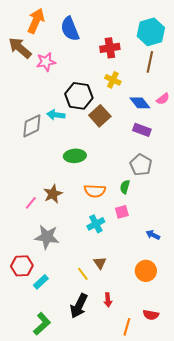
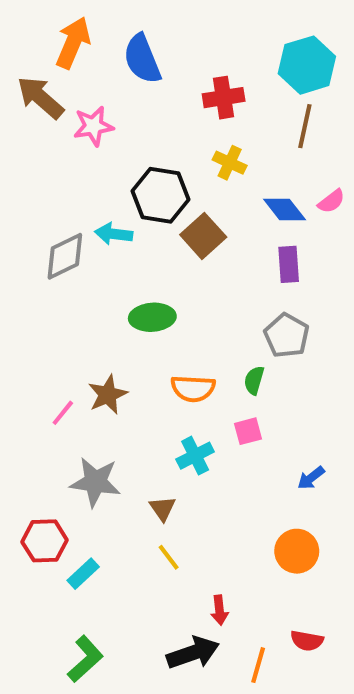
purple rectangle: (142, 130) -> (289, 264), turned 66
blue arrow: (153, 235) -> (311, 478), turned -64
brown triangle: (100, 263) -> (162, 508), moved
black arrow: (79, 306) -> (193, 653), moved, turned -135

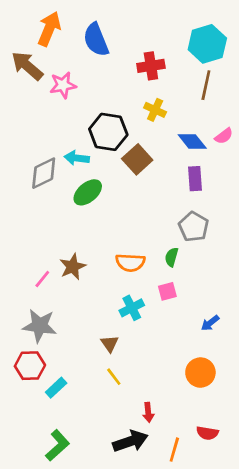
green ellipse: (152, 317) -> (88, 192), moved, turned -36
gray star: (95, 482) -> (40, 326), moved

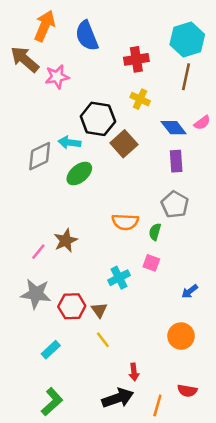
orange semicircle: (130, 263) -> (125, 222), moved
pink square: (167, 291) -> (151, 263), turned 35
red hexagon: (30, 366) -> (72, 306), moved

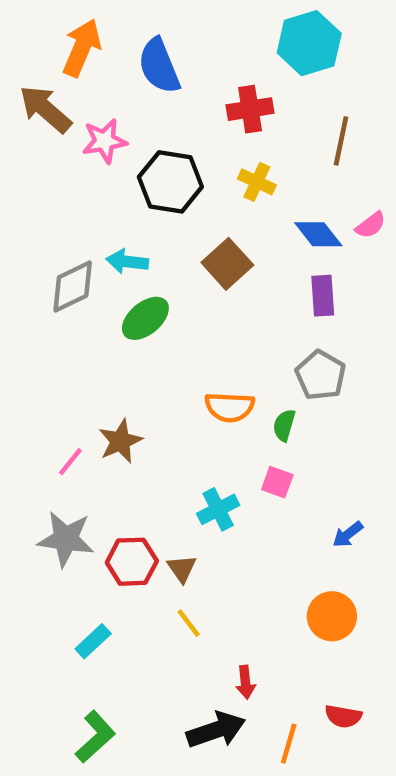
cyan hexagon: (187, 40) -> (309, 43), moved
black hexagon: (98, 119) -> (170, 182), moved

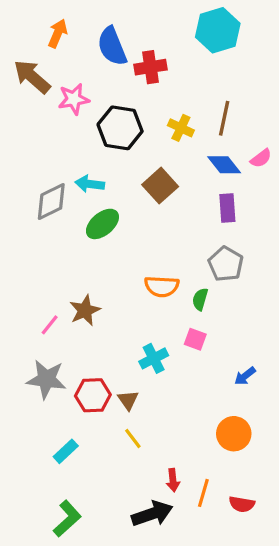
orange arrow: (82, 48) -> (58, 33), size x0.7
red cross: (250, 109) -> (150, 67), moved
brown line: (341, 141) -> (224, 118), moved
orange line: (289, 744) -> (203, 493), moved

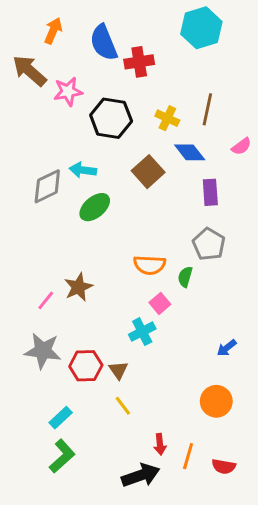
blue diamond: (224, 165) -> (190, 152), moved
pink square: (195, 339) -> (160, 303), moved, turned 30
green L-shape: (67, 519) -> (62, 456), moved

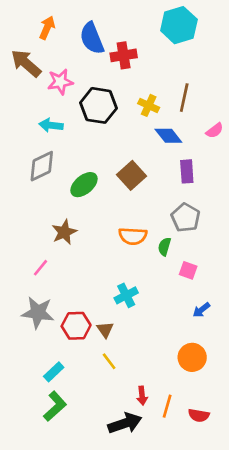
cyan arrow: (83, 170) -> (51, 125), moved
brown square: (148, 172) -> (131, 175), moved
brown star: (78, 287) -> (64, 232), moved
pink square: (160, 303) -> (188, 270), moved, turned -30

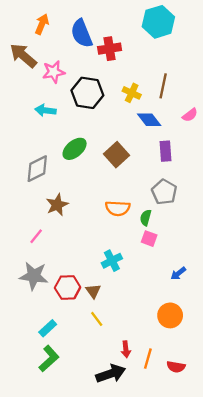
gray diamond: (42, 166) -> (37, 169), moved
green ellipse: (84, 185) -> (75, 149), moved
pink square: (188, 270) -> (149, 239), moved

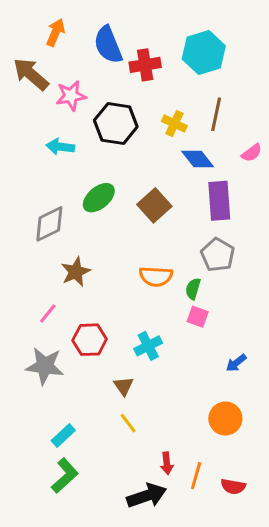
cyan hexagon: (158, 22) -> (204, 53), moved
purple rectangle: (165, 151) -> (219, 201), size x1.4
red hexagon: (68, 287) -> (90, 340), moved

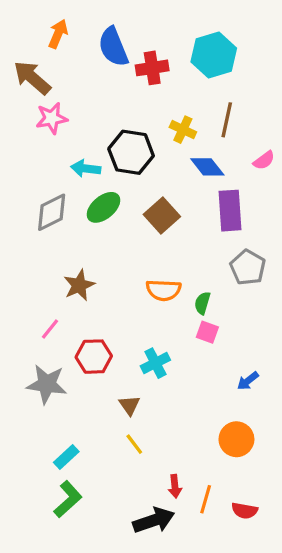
pink star: (71, 96) -> (52, 118), moved
black hexagon: (116, 124) -> (131, 152), moved
cyan arrow: (60, 147) -> (86, 168), moved
gray diamond: (49, 224) -> (52, 212), moved
gray pentagon: (218, 255) -> (248, 267), moved

